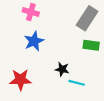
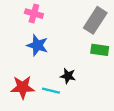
blue star: (34, 41) -> (37, 45), turned -30
cyan line: (77, 83) -> (51, 91), moved

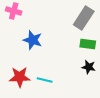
pink cross: (34, 14) -> (14, 11), moved
black star: (68, 76) -> (89, 67), moved

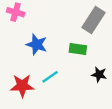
green rectangle: (88, 44) -> (78, 49), moved
cyan line: (45, 80) -> (50, 77), moved, turned -49

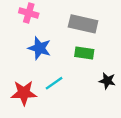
pink cross: (16, 12) -> (29, 13), moved
gray rectangle: (93, 20) -> (83, 24), moved, turned 70

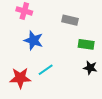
gray rectangle: (83, 24) -> (70, 20), size x0.7
green rectangle: (84, 53) -> (86, 44), moved

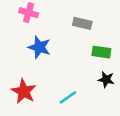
cyan line: (46, 70) -> (68, 97), moved
red star: (20, 78) -> (24, 91), turned 30

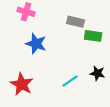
green rectangle: (101, 52) -> (93, 36), moved
cyan line: (68, 97) -> (70, 81), moved

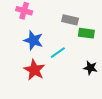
cyan line: (70, 81) -> (58, 53), moved
red star: (22, 84) -> (34, 70), moved

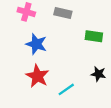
gray rectangle: (70, 20) -> (63, 13), moved
cyan line: (58, 53) -> (66, 89), moved

